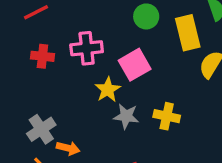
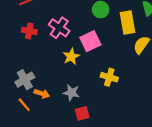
pink cross: (87, 48) -> (59, 28), turned 36
gray star: (126, 116) -> (71, 93), moved

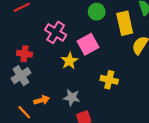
red cross: (29, 31) -> (25, 54), moved
gray cross: (25, 80) -> (21, 76), moved
orange arrow: (42, 94) -> (42, 100), turned -32

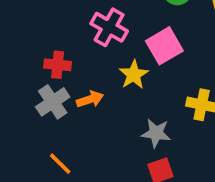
gray star: (72, 97) -> (156, 133), moved
orange arrow: (42, 100) -> (90, 99), moved

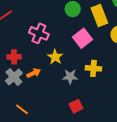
pink square: (164, 46) -> (83, 38), moved
gray star: (156, 133) -> (70, 77), moved

